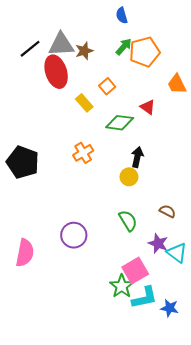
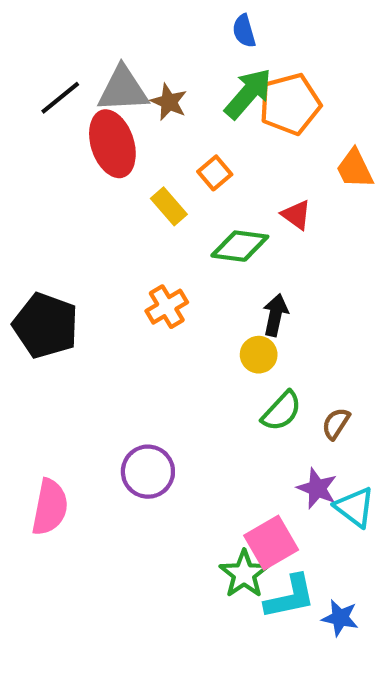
green arrow: (124, 47) -> (248, 94), size x1.5
brown star: (84, 51) -> (169, 102), turned -30
brown semicircle: (167, 211) -> (336, 424), turned -84
green semicircle: (128, 221) -> (282, 411), moved, turned 75

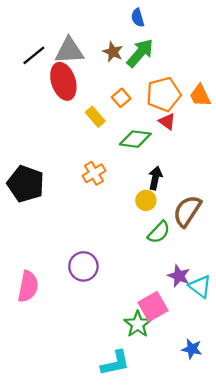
brown star: (169, 102) -> (113, 52), moved
orange pentagon: (290, 104) -> (164, 94), moved
brown semicircle: (336, 424) -> (187, 211), moved, size x1.8
cyan L-shape: (290, 597) -> (115, 363), moved

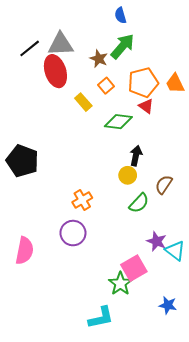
brown star: (113, 52) -> (99, 59), moved
orange cross: (94, 173) -> (82, 200), moved
brown semicircle: (187, 211) -> (164, 185), size x0.7

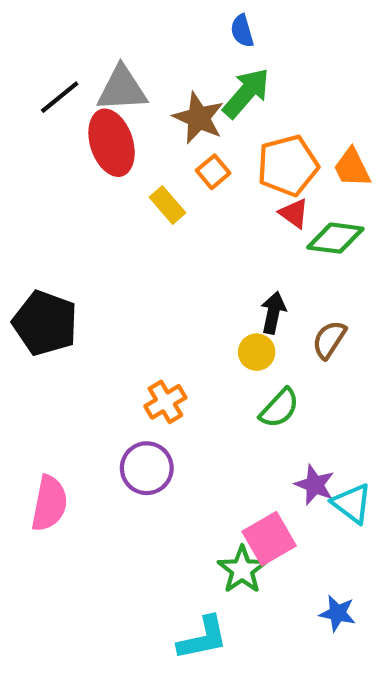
brown star: (99, 59) -> (199, 118), size x1.4
green diamond: (118, 122) -> (335, 238), moved
brown semicircle: (164, 185) -> (329, 340), moved

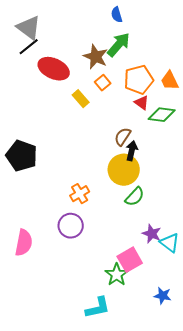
gray triangle: (122, 89) -> (29, 28), moved, turned 40
red ellipse: (112, 143) -> (54, 69), turned -48
brown semicircle: (329, 340) -> (123, 137), moved
yellow circle: (257, 352) -> (124, 170), size x1.8

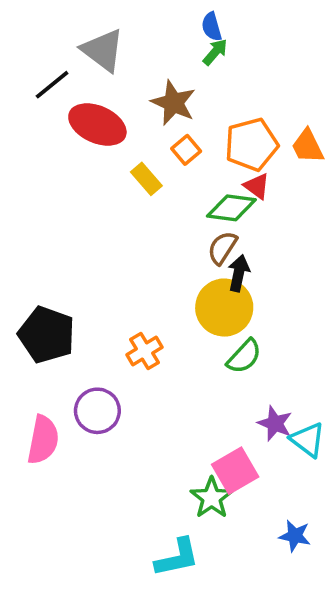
gray triangle: (29, 28) -> (103, 50), moved
green arrow: (119, 45) -> (215, 52), moved, size x0.6
green diamond: (162, 115) -> (231, 208), moved
black pentagon: (22, 156) -> (47, 335), moved
purple circle: (71, 226) -> (97, 411), moved

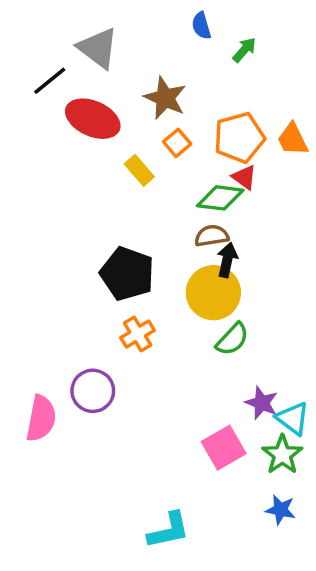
green arrow: (215, 52) -> (244, 50), moved
brown semicircle: (222, 248) -> (212, 236), turned 48
black pentagon: (47, 335) -> (127, 274), moved
green star: (212, 498) -> (282, 455), moved

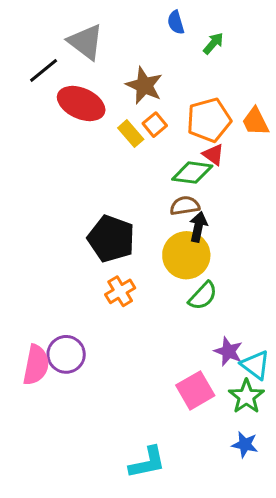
yellow rectangle: (139, 170) -> (131, 134), moved
purple circle: (93, 391) -> (66, 354), moved

